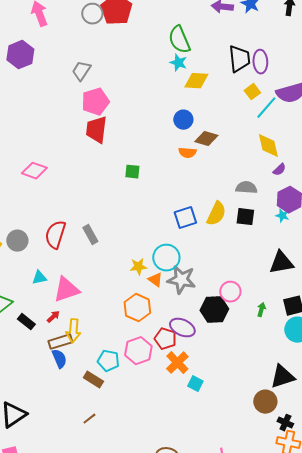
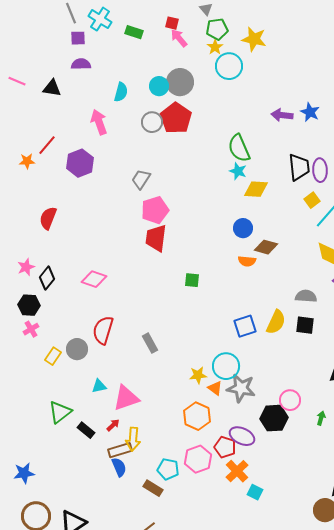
red semicircle: (55, 235) -> (103, 330), moved

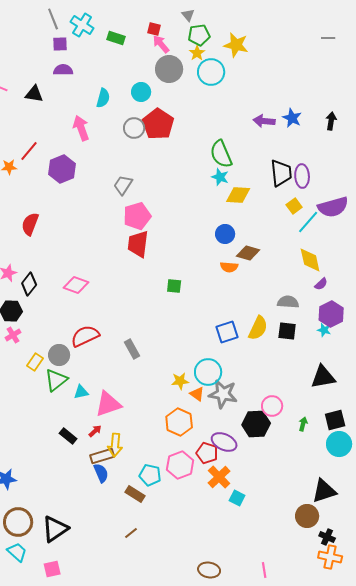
gray circle: (180, 82) -> (169, 69), moved
red semicircle: (103, 330) -> (85, 336), turned 48
green triangle: (60, 412) -> (56, 380), moved

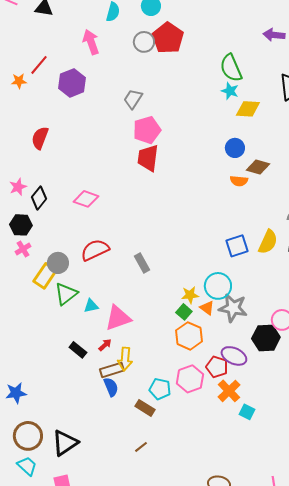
green square: (174, 286) -> (184, 312), moved, turned 35
gray circle: (59, 355) -> (58, 263), moved
yellow rectangle: (35, 362) -> (45, 276), size x1.4

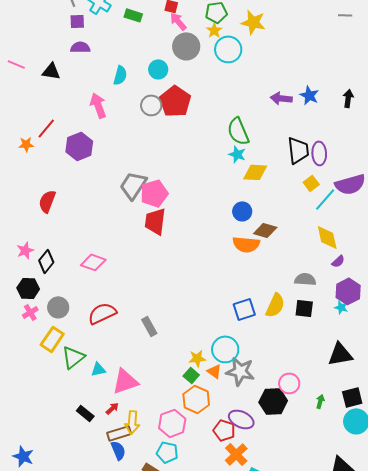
gray trapezoid: (133, 99) -> (133, 185), moved, size x1.4
orange semicircle: (239, 181) -> (246, 244), size x1.5
gray circle: (58, 263) -> (58, 307), moved
pink hexagon: (190, 379) -> (172, 423), moved
blue star: (16, 393) -> (23, 456), turned 30

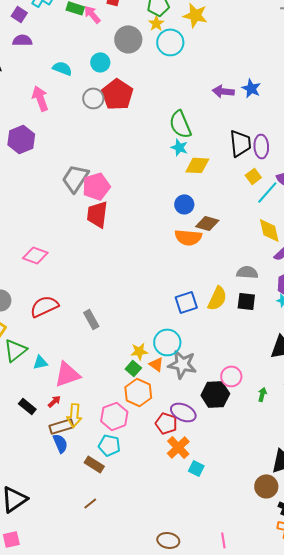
purple square: (77, 21) -> (19, 14), turned 35
pink arrow: (178, 21) -> (92, 14), moved
cyan semicircle: (120, 75) -> (62, 68), turned -84

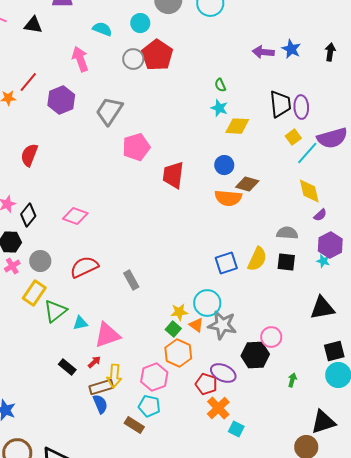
green semicircle: (180, 124) -> (220, 85), size x0.5
gray trapezoid: (75, 178) -> (109, 111), moved
red trapezoid: (97, 214) -> (173, 175), moved
green arrow: (262, 394) -> (292, 380), moved

